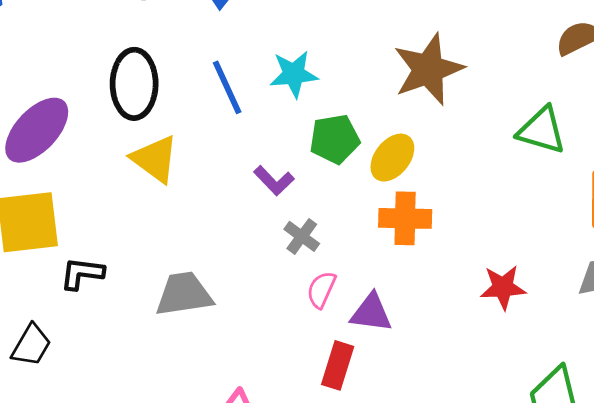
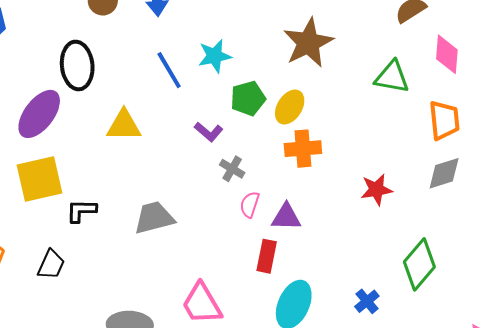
black ellipse: (134, 84) -> (77, 65), moved
yellow triangle: (155, 159) -> (124, 125), turned -30

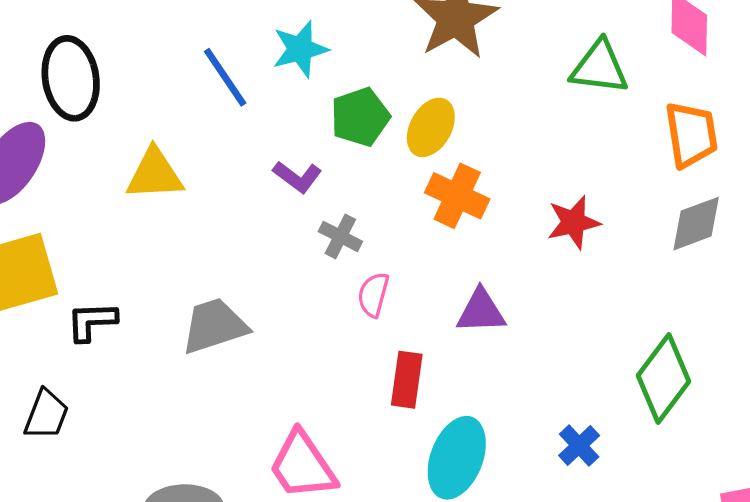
orange cross: (303, 149) -> (457, 196), turned 33
red star: (376, 190) -> (574, 222), moved
purple triangle: (286, 217) -> (481, 311), moved

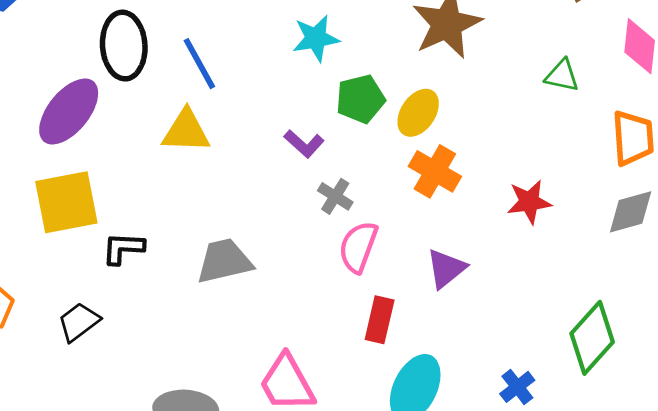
green triangle: (599, 67) -> (562, 76), size x0.7
blue line: (225, 77) -> (199, 64), moved
pink semicircle: (373, 295) -> (358, 247), size x1.4
purple triangle: (481, 311) -> (446, 269), turned -42
black trapezoid: (46, 415) -> (79, 322), turned -153

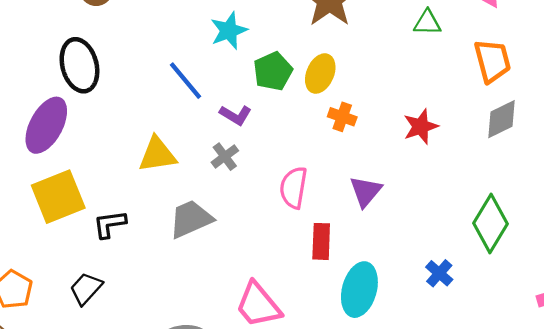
blue line: (199, 64) -> (185, 81), moved
yellow triangle: (186, 131) -> (157, 155), moved
orange cross: (435, 171) -> (342, 117), size x0.7
gray cross: (335, 196) -> (225, 157), moved, turned 32

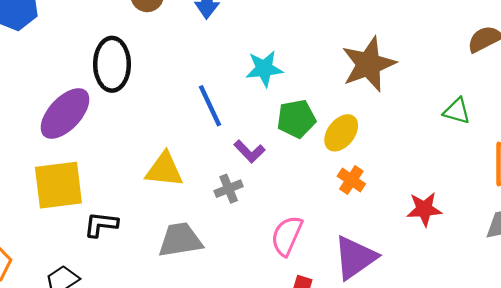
purple triangle: (366, 191) -> (355, 257), size x1.4

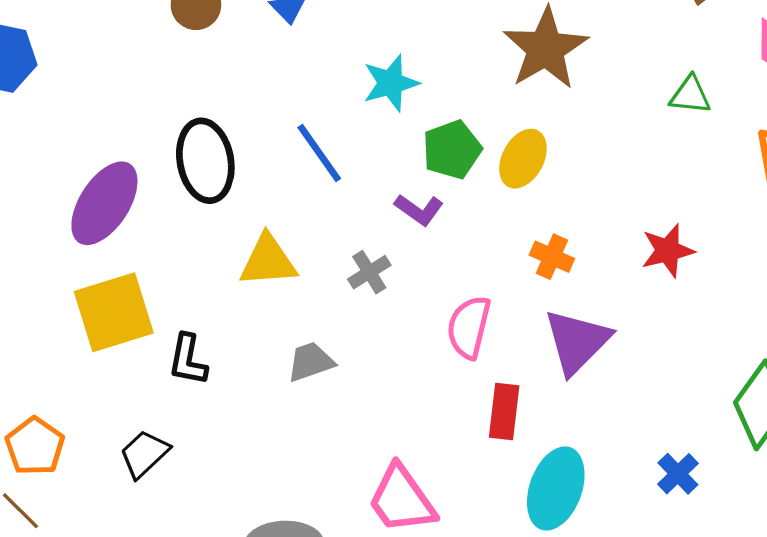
black ellipse: (112, 64) -> (205, 161), moved
purple L-shape: (249, 151) -> (419, 210), moved
orange cross: (351, 180) -> (552, 257), moved
black L-shape: (101, 224) -> (188, 360), turned -76
gray trapezoid: (180, 240) -> (311, 362), size x0.7

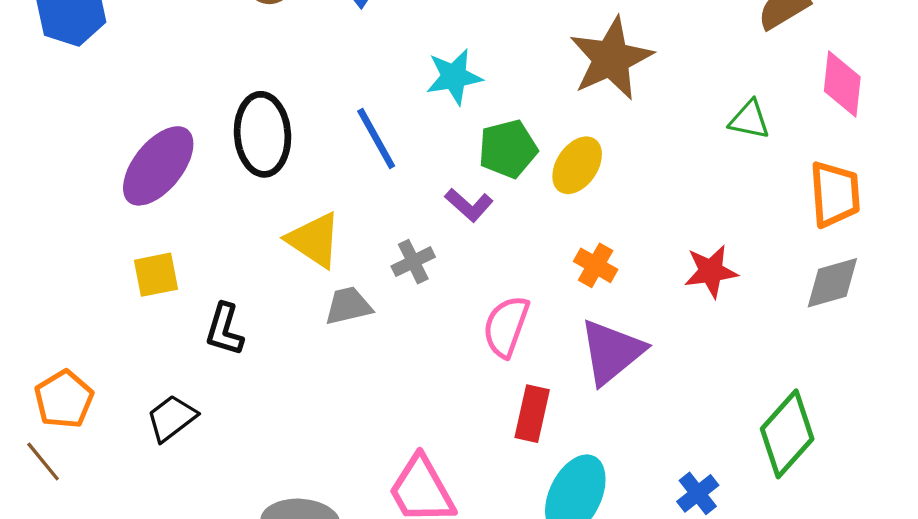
yellow triangle: (268, 261) -> (314, 240), turned 32
yellow square: (114, 312) -> (156, 275), size x0.6
gray trapezoid: (311, 362) -> (348, 306), moved

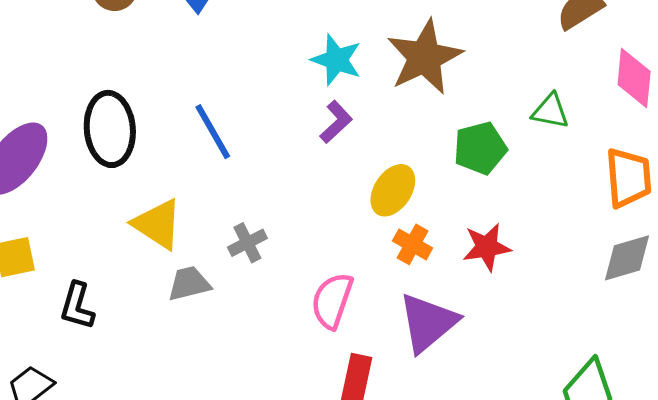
cyan star: (454, 77) -> (336, 60), moved, turned 30
green pentagon: (508, 149) -> (480, 148), moved
yellow ellipse: (577, 165) -> (393, 190), moved
purple L-shape: (469, 205) -> (336, 122), moved, turned -84
red star: (711, 271) -> (487, 247), moved

